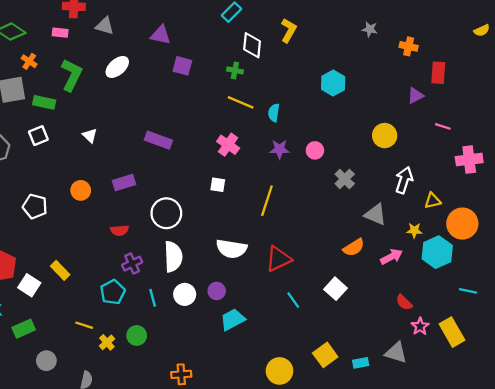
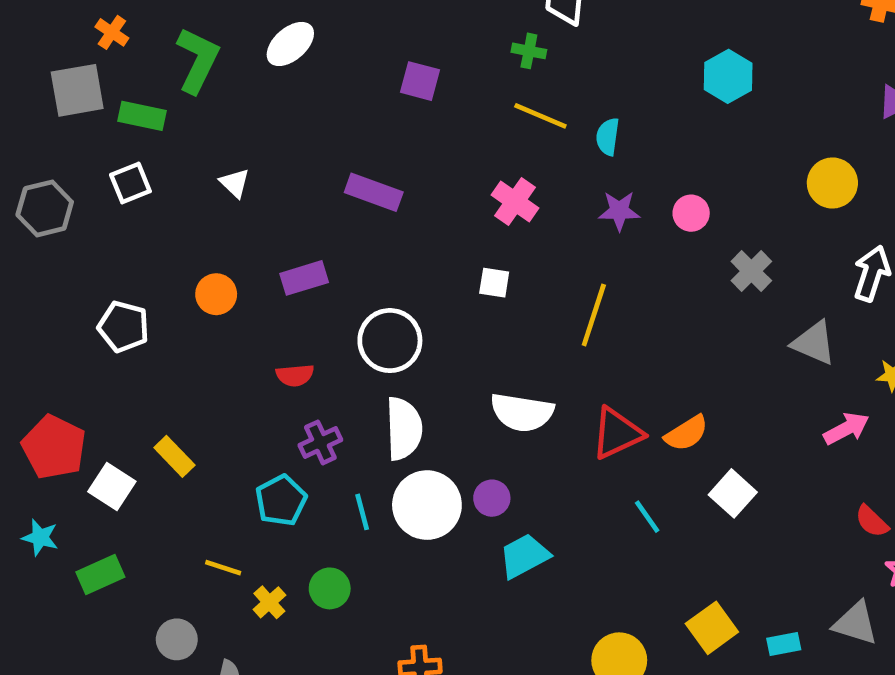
purple square: (182, 66) -> (420, 81), moved
orange semicircle: (354, 248) -> (686, 433), moved
white circle: (185, 294) -> (427, 505), size x1.5
gray circle: (46, 361) -> (177, 639), moved

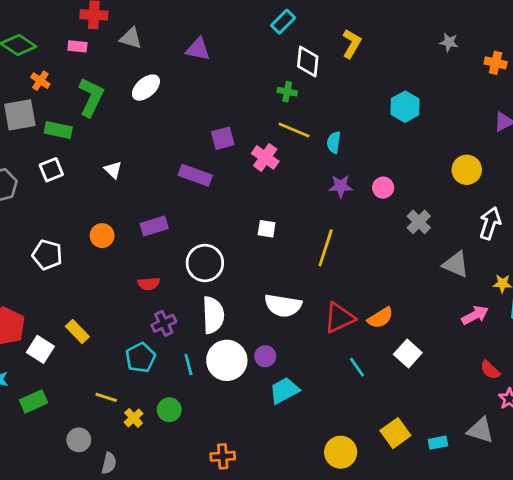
purple square: (420, 81) -> (223, 138), moved, turned -30
pink cross: (515, 202) -> (265, 157), moved

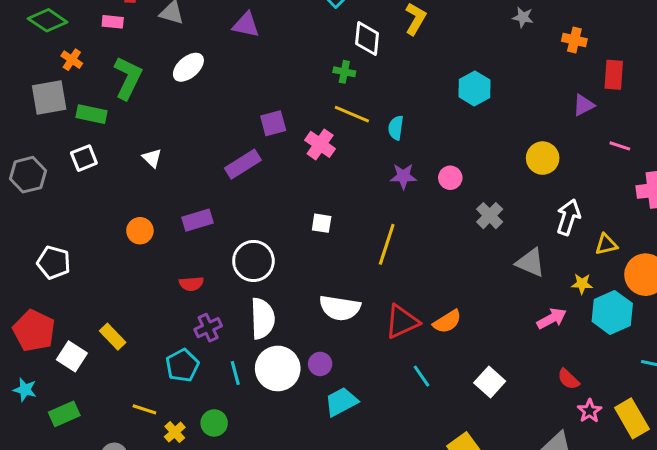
purple rectangle: (195, 175) -> (243, 164), turned -52
white pentagon: (47, 255) -> (54, 263), moved
white square: (408, 353) -> (490, 382), moved

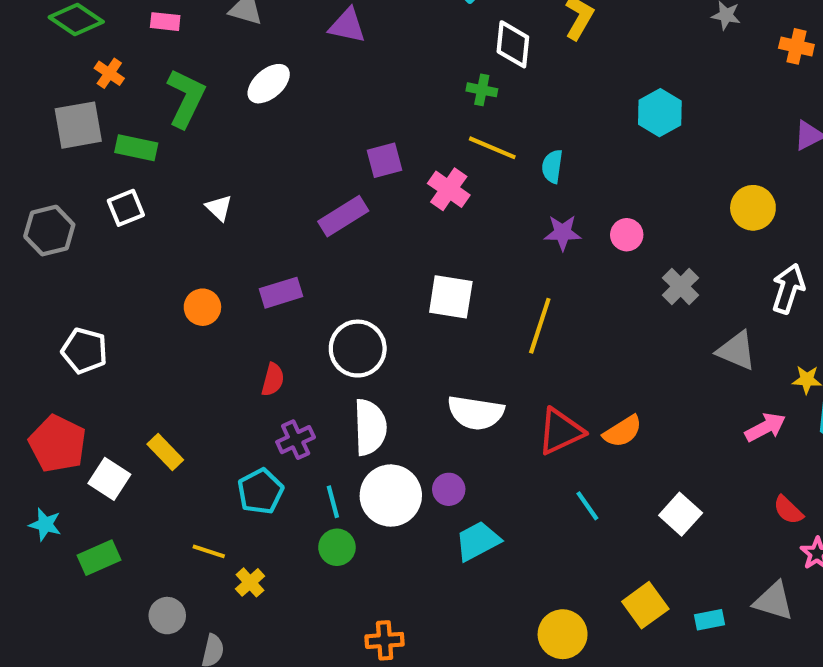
white square: (322, 223) -> (451, 297), size x1.6
red semicircle: (191, 284) -> (273, 380), turned -70
green circle: (214, 423) -> (337, 547), moved

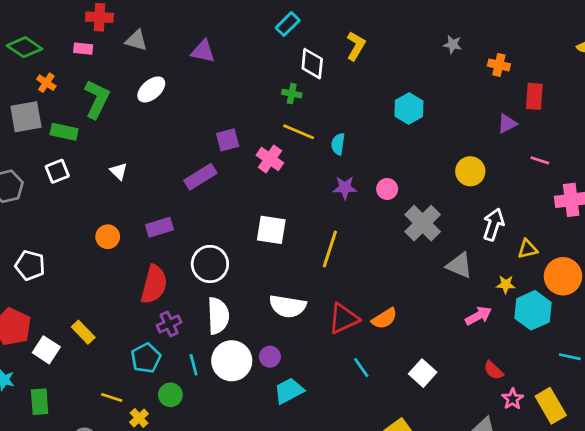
gray cross: (681, 286) -> (423, 223), size x1.5
red semicircle: (273, 380) -> (154, 284), size x1.8
green circle: (337, 547) -> (170, 395), moved
green rectangle: (99, 558) -> (40, 402), turned -70

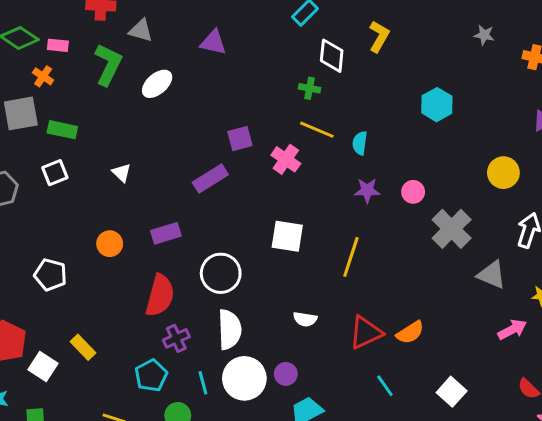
pink rectangle: (83, 49) -> (58, 45), moved
green L-shape: (97, 99) -> (108, 65), moved
white pentagon: (30, 265) -> (50, 275), moved
white semicircle: (288, 306) -> (305, 319), size x0.6

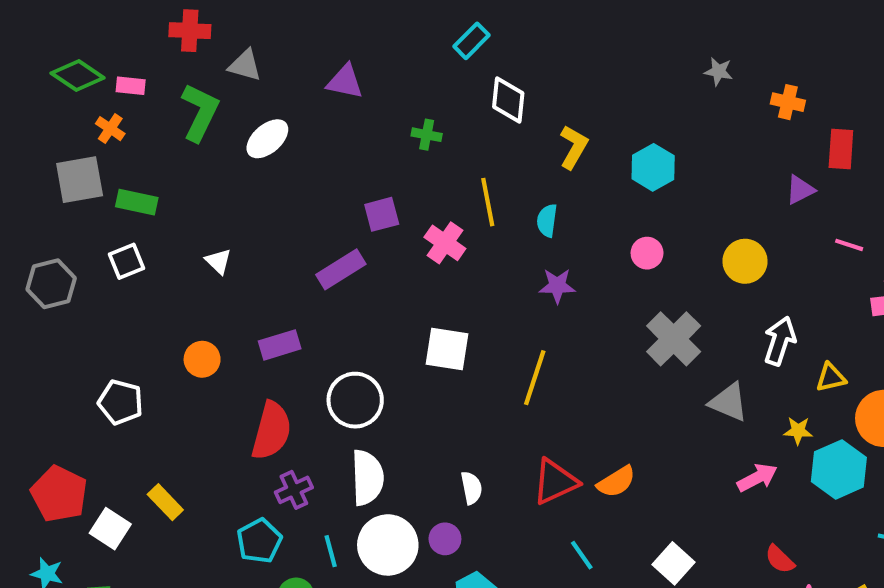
yellow L-shape: (379, 36) -> (574, 147), moved
green cross: (310, 88) -> (427, 135), moved
yellow line: (317, 130) -> (488, 202), turned 56
pink circle: (413, 192) -> (647, 253), moved
white semicircle: (305, 319) -> (471, 488), moved, turned -110

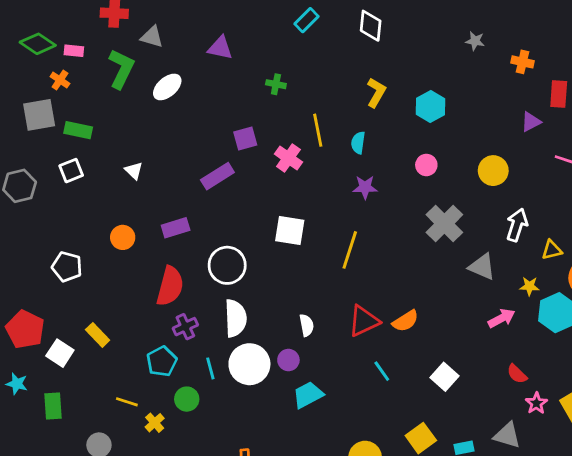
white diamond: (508, 100) -> (371, 26), moved

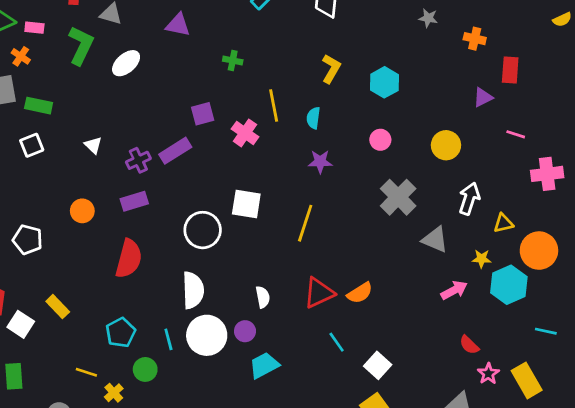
white circle: (227, 265) -> (203, 230), moved
purple cross: (185, 327) -> (138, 160), moved
white square: (444, 377) -> (378, 365), moved

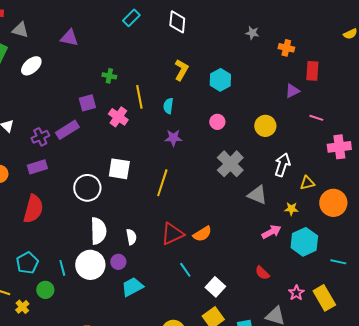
green cross: (233, 60) -> (109, 76), moved
cyan hexagon: (509, 285) -> (304, 242), moved
white semicircle: (193, 290) -> (98, 231), moved
red semicircle: (469, 345) -> (262, 273), moved

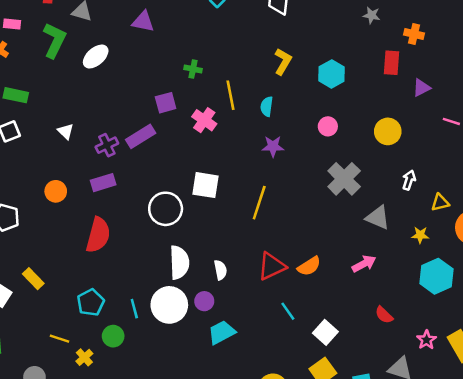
red rectangle: (312, 71) -> (391, 63), moved
white arrow: (282, 165) -> (409, 180), size x0.7
pink arrow: (271, 232) -> (364, 264), moved

